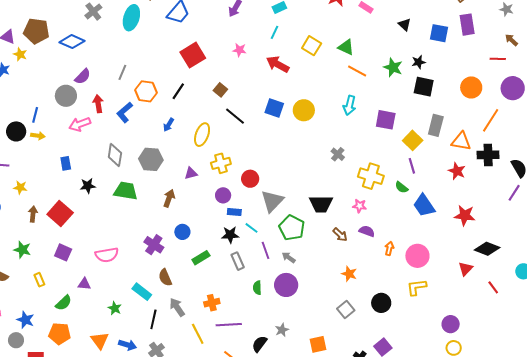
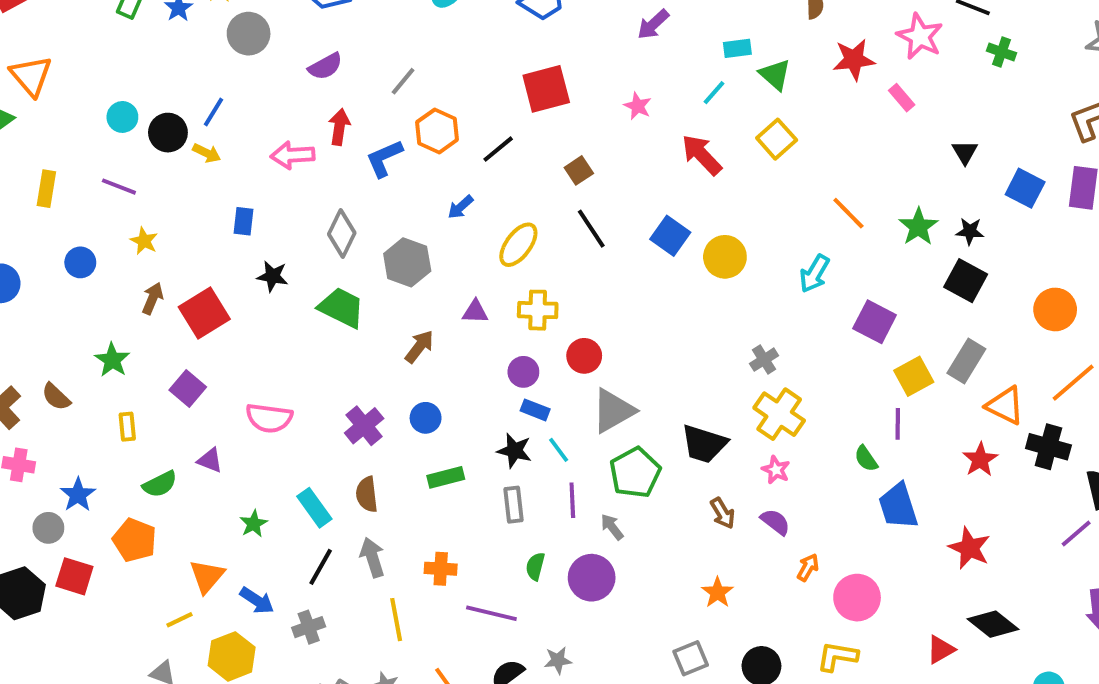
green triangle: (346, 47) -> (775, 75), moved
gray circle: (66, 96) -> (249, 34), moved
yellow cross: (371, 176) -> (779, 414), moved
purple line: (229, 325) -> (491, 613), moved

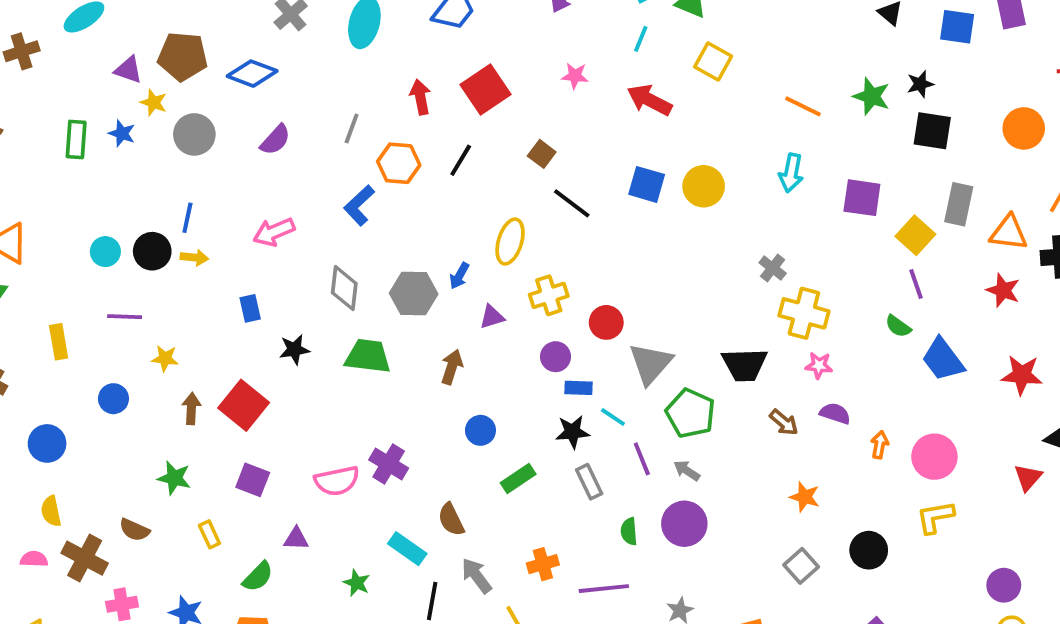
red arrow: (339, 127) -> (420, 97), moved
blue arrow: (460, 207) -> (459, 276), moved
purple cross: (364, 426) -> (389, 464), moved

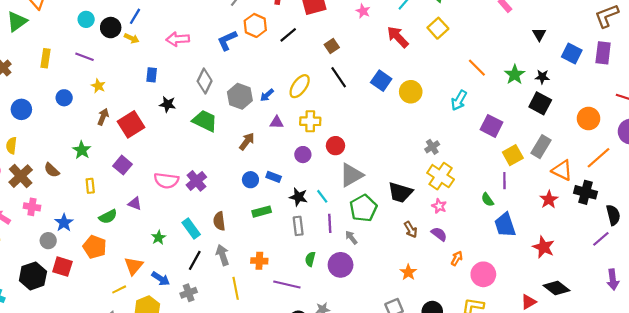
blue rectangle: (579, 388) -> (274, 177), moved

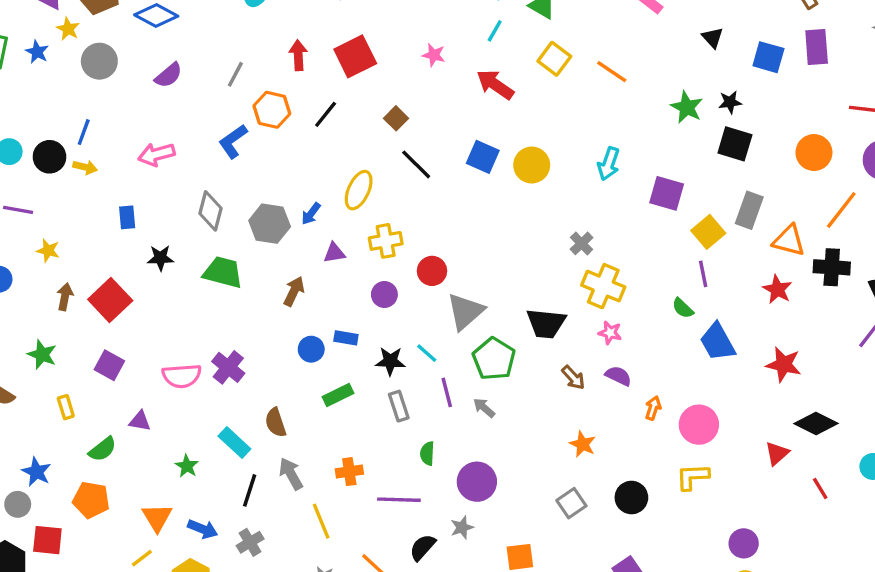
orange line: (477, 68) -> (612, 72), moved
purple circle: (341, 265) -> (477, 482), moved

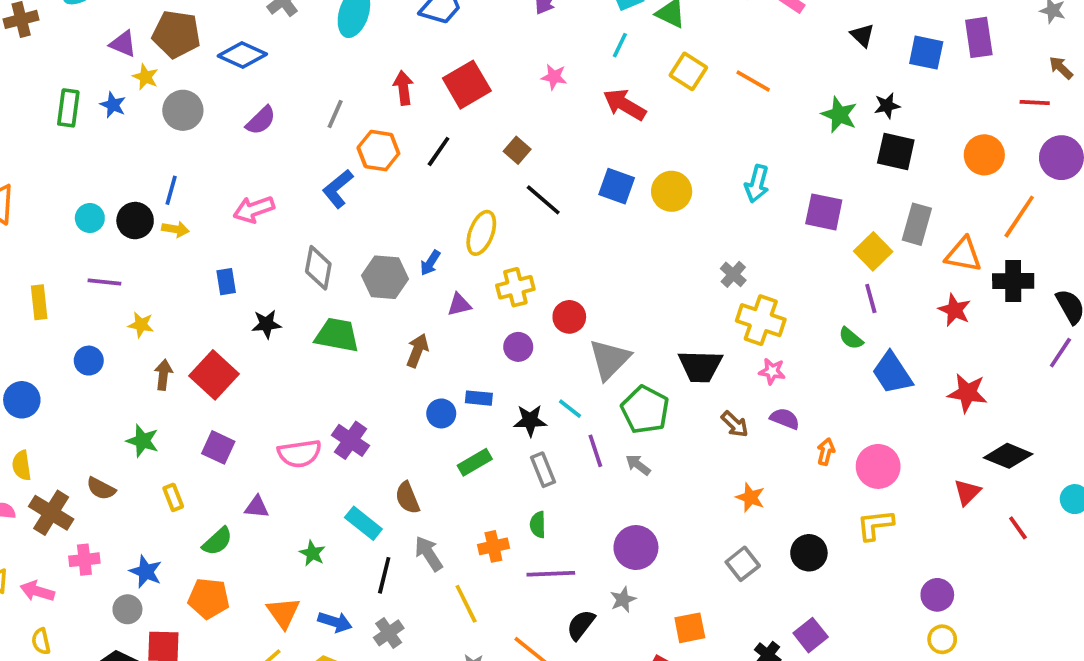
green semicircle: (427, 453) -> (538, 525), moved

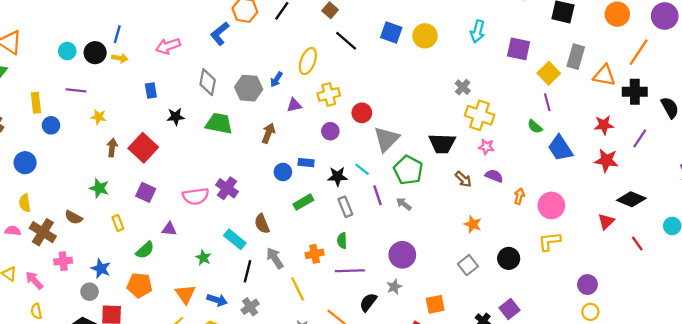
red star: (955, 310) -> (604, 125), moved, turned -30
purple line: (1060, 353) -> (640, 138), moved
blue circle: (89, 361) -> (51, 125), moved
pink arrow: (37, 591) -> (34, 280), turned 30

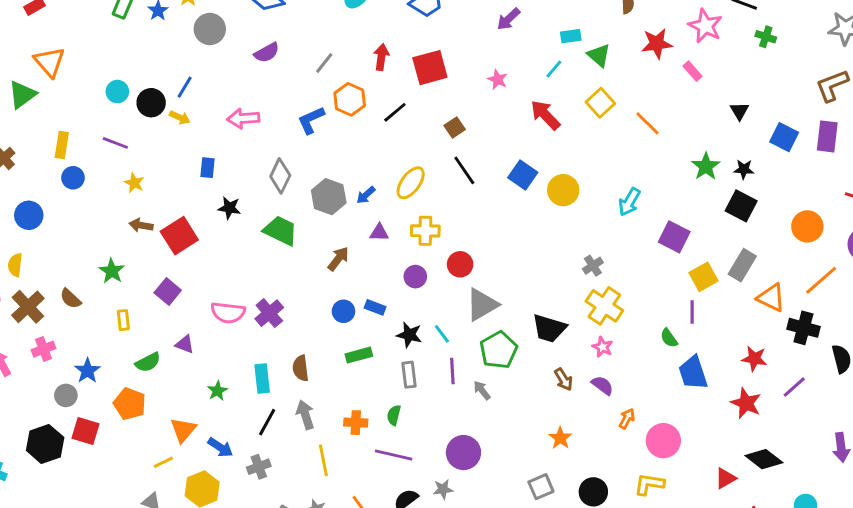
brown arrow: (112, 148) -> (141, 225), turned -102
cyan rectangle: (235, 239) -> (262, 378), turned 30
pink cross: (63, 261) -> (44, 349), turned -30

